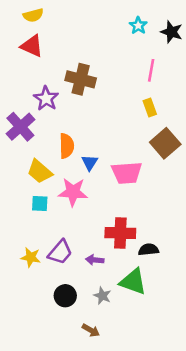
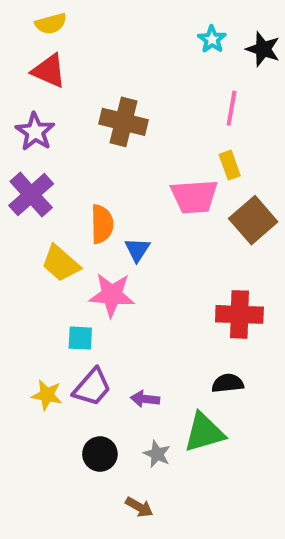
purple star: (46, 99) -> (35, 132), moved
pink trapezoid: (127, 173) -> (194, 197), moved
cyan square: (40, 204) -> (80, 338), moved
red cross: (120, 233) -> (239, 314), moved
green triangle: (133, 282) -> (204, 432), turned -36

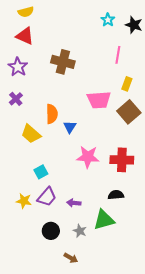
yellow rectangle: (230, 165) -> (127, 84), moved, turned 40
purple cross: (31, 195) -> (16, 99), size x0.6
pink star: (112, 295) -> (88, 157), moved
cyan square: (80, 338) -> (41, 172), turned -32

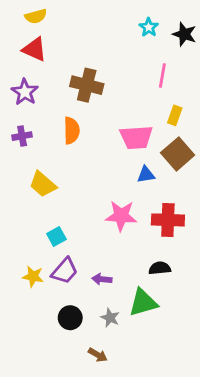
purple cross: (16, 99) -> (22, 136), turned 32
orange semicircle: (52, 114) -> (72, 131), moved
blue triangle: (70, 127) -> (146, 175), moved, turned 48

